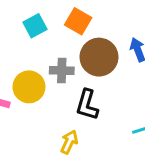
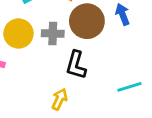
yellow circle: (29, 87) -> (18, 33), moved

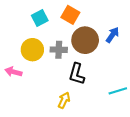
blue arrow: (123, 14) -> (113, 35), turned 56

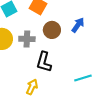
brown circle: (85, 40) -> (52, 30), size x0.7

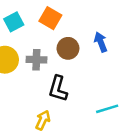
blue arrow: (78, 25) -> (101, 42), turned -56

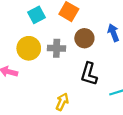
black L-shape: (58, 89) -> (89, 74), moved

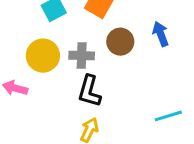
black L-shape: (89, 74) -> (89, 91), moved

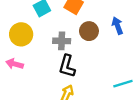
yellow circle: (43, 56) -> (21, 34), moved

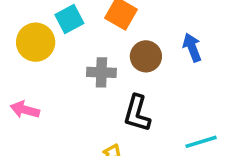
yellow circle: (21, 34) -> (36, 42), moved
black L-shape: (67, 66) -> (137, 113), moved

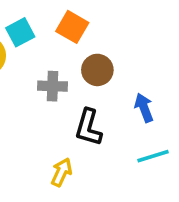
blue arrow: (192, 47) -> (144, 108), moved

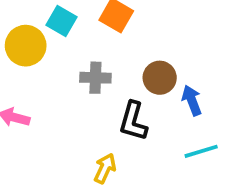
cyan square: (20, 32) -> (61, 21), turned -32
brown circle: (97, 70) -> (160, 78), moved

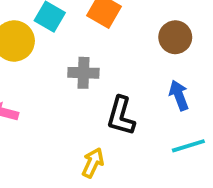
brown circle: (160, 78) -> (175, 37), moved

